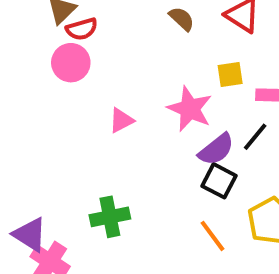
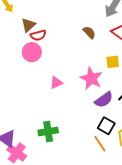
black square: (219, 181) -> (106, 126), moved

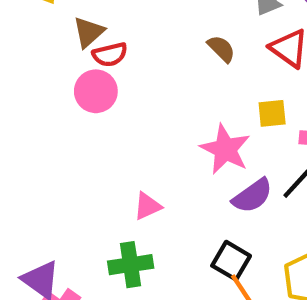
pink triangle: (56, 83) -> (147, 206), moved
black square: (106, 126) -> (231, 261), moved

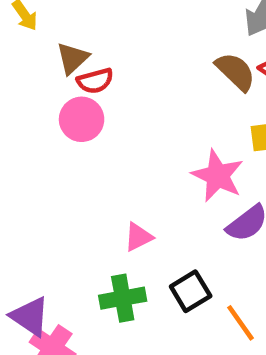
brown semicircle: (221, 49) -> (235, 72), moved, size x1.4
black square: (231, 261) -> (191, 291), moved, turned 30

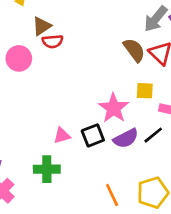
pink circle: (82, 119) -> (19, 58), moved
black square: (191, 291) -> (93, 135), moved

